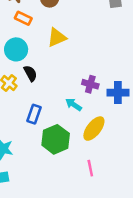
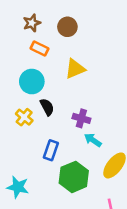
purple cross: (90, 84) -> (81, 118), moved

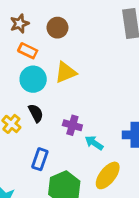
cyan circle: (32, 82) -> (33, 79), moved
cyan arrow: (93, 140) -> (94, 143), moved

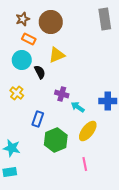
brown circle: (57, 28) -> (51, 22), size x1.5
cyan circle: (33, 79) -> (22, 60), moved
black semicircle: (36, 113) -> (40, 72), moved

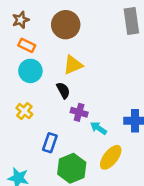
brown star: (23, 19) -> (21, 20), moved
orange rectangle: (29, 39) -> (27, 45), moved
black semicircle: (40, 72) -> (63, 90), moved

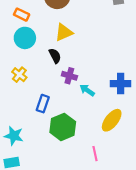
yellow ellipse: (111, 157) -> (112, 120), moved

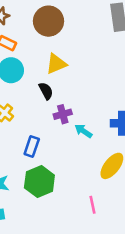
purple cross: (69, 76) -> (63, 114), turned -32
green hexagon: (63, 127) -> (39, 181), moved

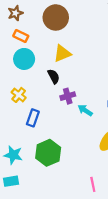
blue rectangle: (32, 147) -> (33, 118), moved
pink line: (92, 205) -> (93, 184), moved

